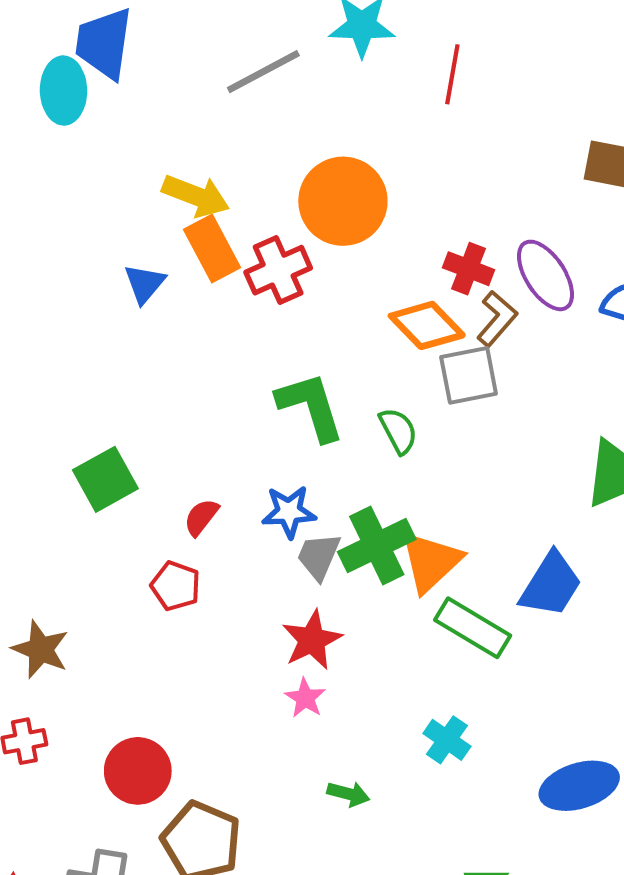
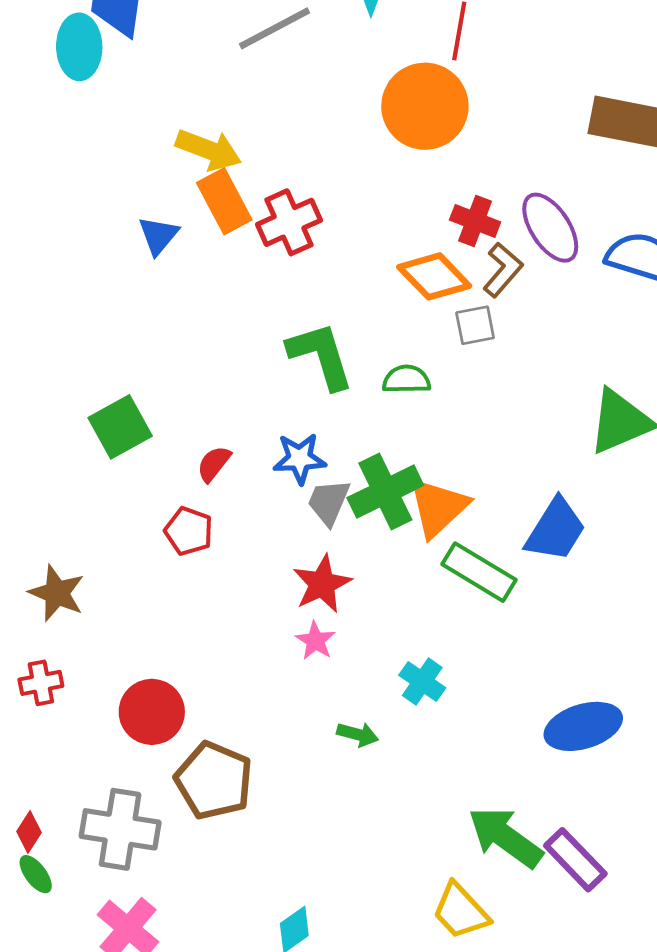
orange circle: (343, 201) -> (425, 106), moved
gray square: (469, 375) -> (475, 325), size x0.7
green semicircle: (398, 431) -> (406, 379), turned -63
cyan cross: (447, 740) -> (422, 682), moved

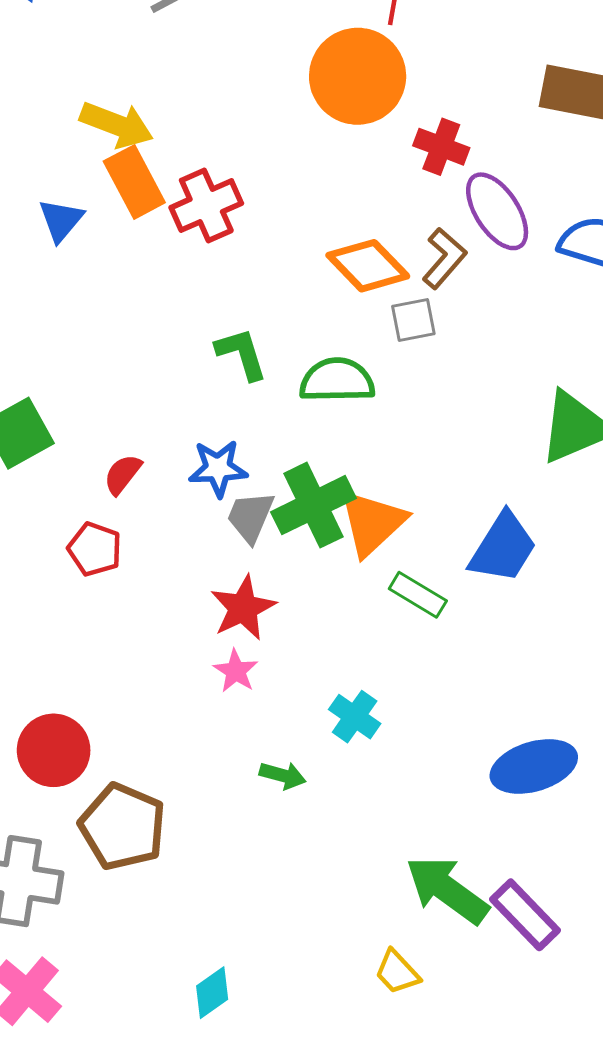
red cross: (475, 221) -> (441, 147), moved
green L-shape: (321, 356) -> (242, 354), size x0.7
green semicircle: (406, 379) -> (337, 380), size x1.4
green rectangle: (479, 572) -> (418, 595), size x0.7
yellow trapezoid: (461, 911) -> (397, 972), size x0.7

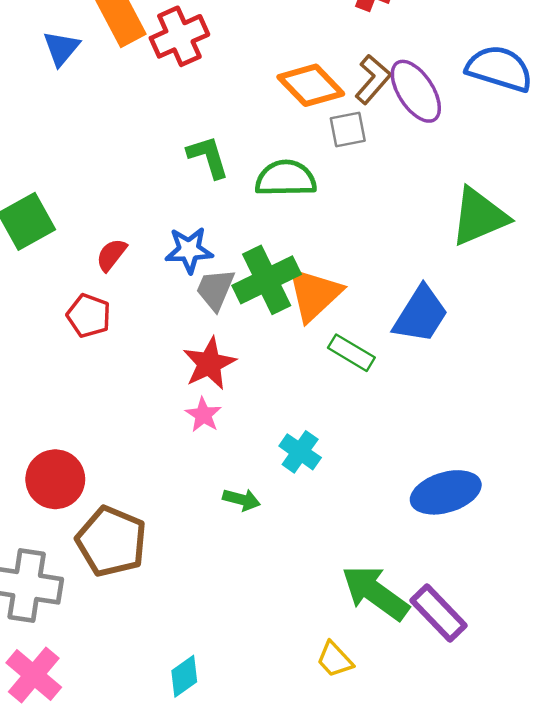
purple ellipse: (497, 211) -> (416, 91), moved

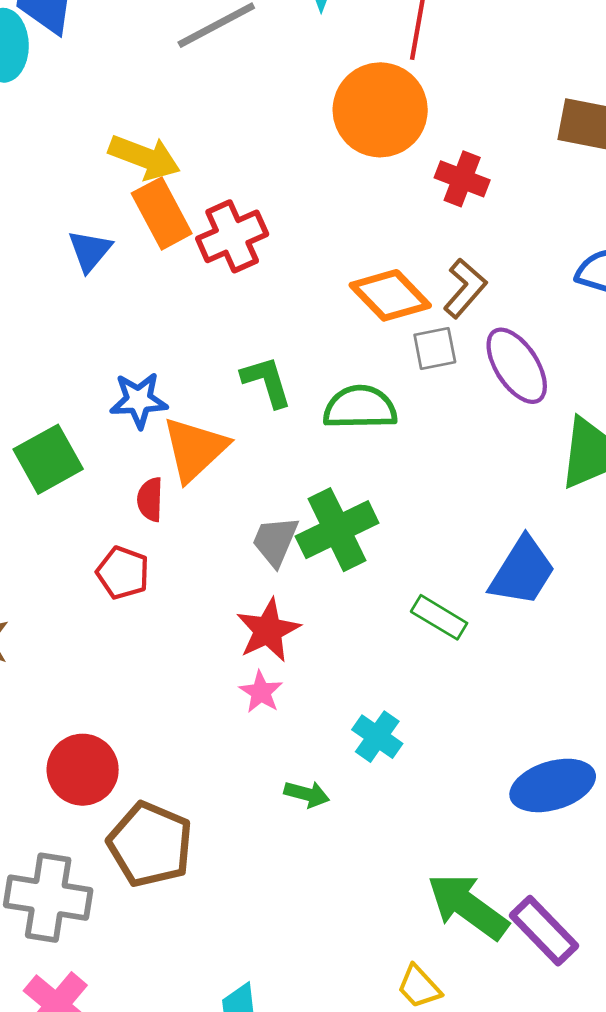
purple ellipse: (416, 91) -> (517, 366), moved
blue star: (189, 250) -> (139, 400), moved
red semicircle: (111, 255) -> (150, 499), turned -36
orange triangle: (314, 294) -> (195, 449), moved

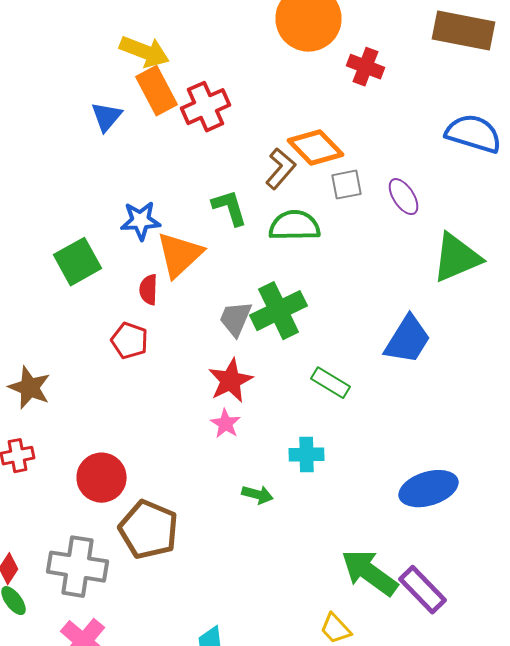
brown L-shape: (465, 288) -> (280, 169), moved
purple ellipse: (517, 366) -> (404, 197), size x0.7
green rectangle: (439, 617) -> (330, 383), moved
cyan cross: (377, 737) -> (306, 455), turned -36

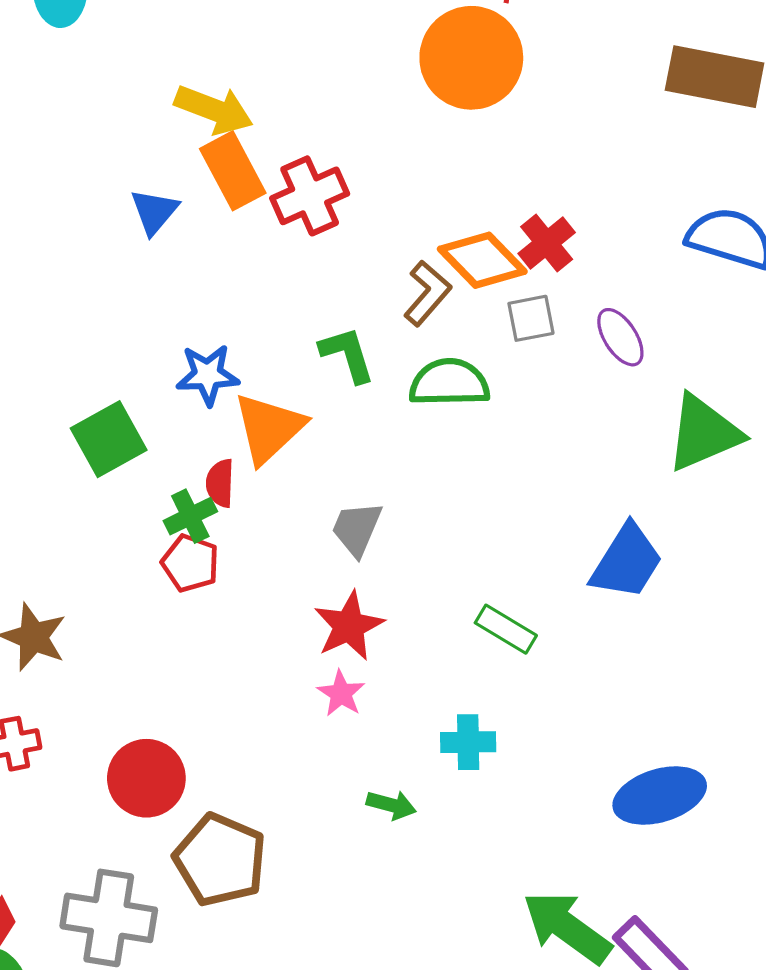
red cross: (366, 67) -> (547, 243), moved, turned 30
green cross: (278, 311) -> (190, 516), moved, size x0.6

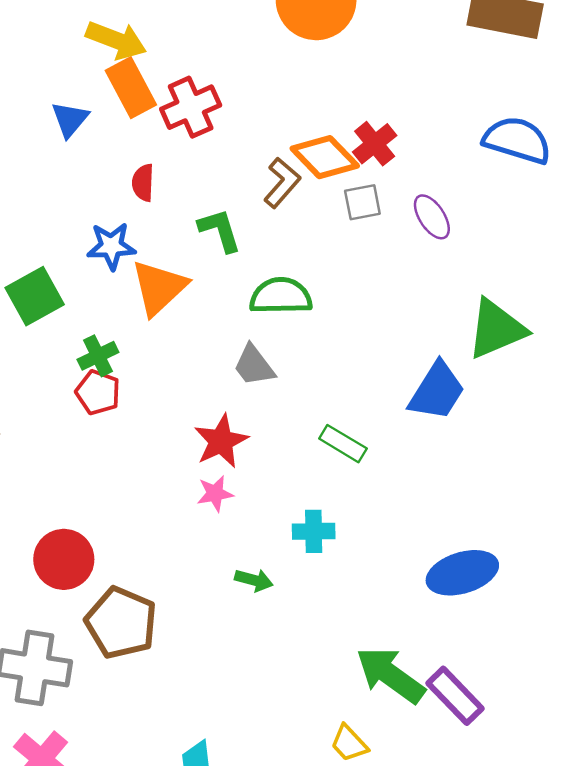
green semicircle: (449, 383) -> (281, 296), moved
green triangle: (704, 433) -> (496, 329), moved
red semicircle: (220, 483) -> (143, 183), moved
gray trapezoid: (357, 529) -> (254, 366), moved, turned -60
pink star: (341, 693) -> (215, 494), turned 30

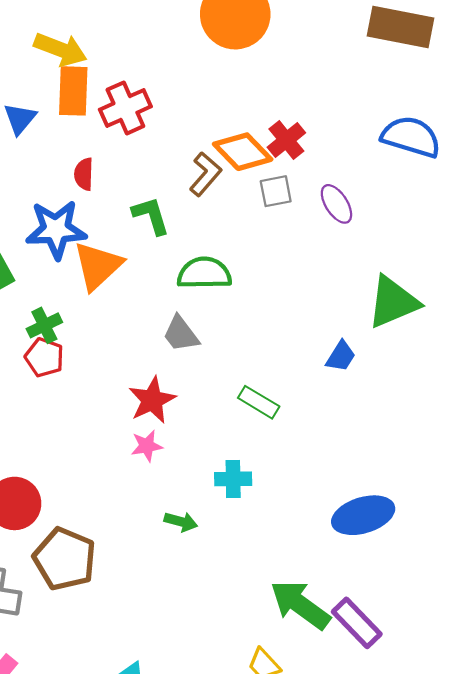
orange rectangle: (131, 88) -> (73, 91), turned 30
blue star: (111, 246) -> (56, 230), size x1.4
blue trapezoid: (437, 391) -> (341, 356), size x0.6

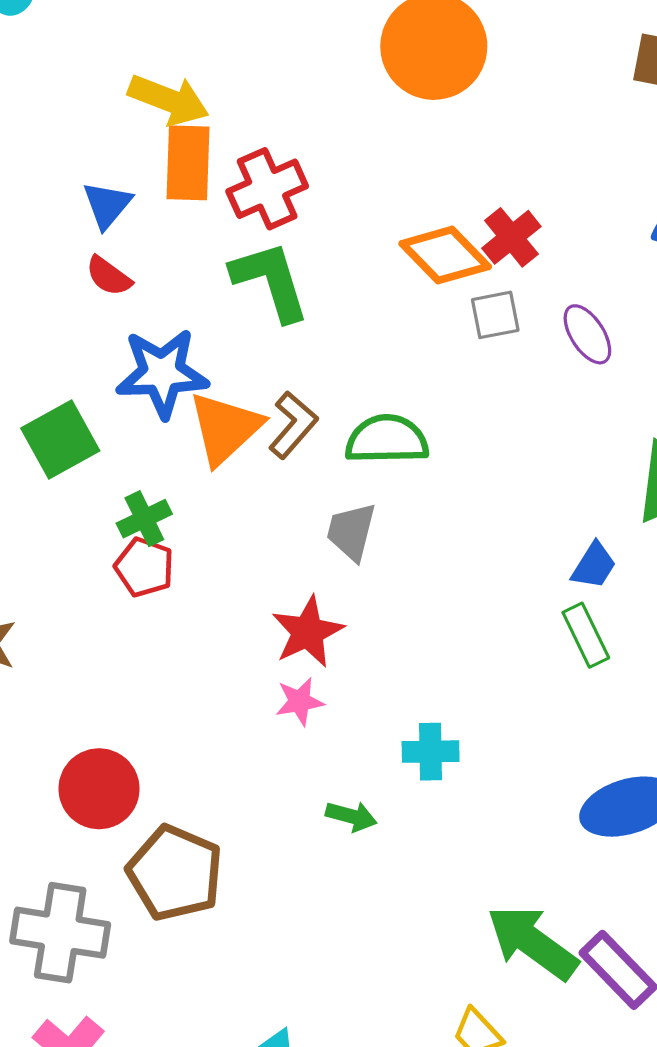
red semicircle: (84, 174) -> (109, 276), moved, turned -56
brown L-shape: (205, 174) -> (293, 425), moved
green L-shape: (151, 216) -> (270, 281), moved, size x1.4
gray trapezoid: (181, 334) -> (351, 532), turned 51
green rectangle: (259, 402) -> (586, 635), moved, turned 33

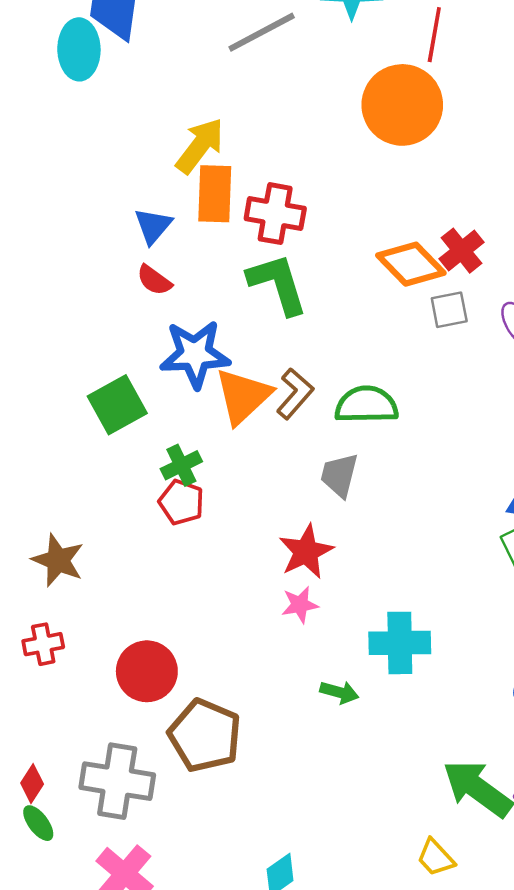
yellow arrow: (169, 100) -> (200, 146), turned -74
red cross: (267, 189) -> (275, 214), turned 34
cyan cross: (431, 752) -> (400, 643), size x1.4

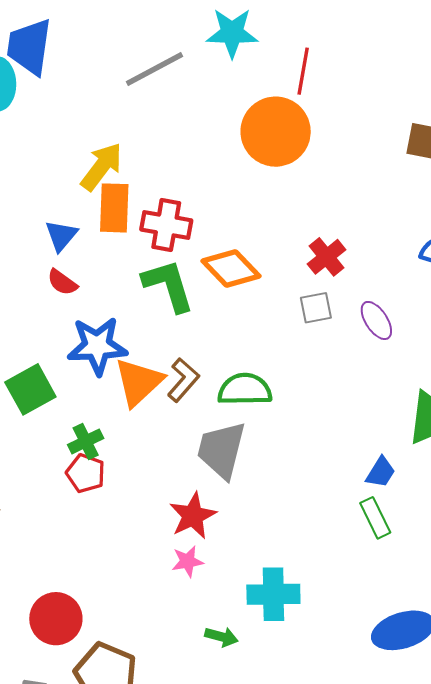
orange diamond: (411, 264) -> (231, 268), moved
gray trapezoid: (339, 475) -> (221, 450), size x1.5

